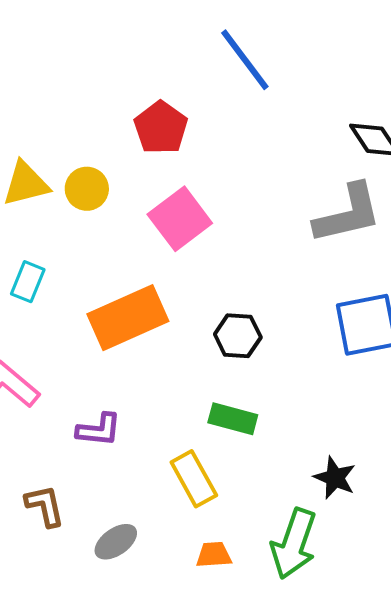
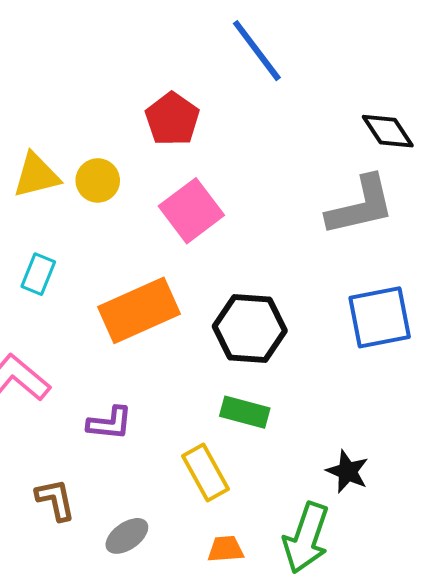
black hexagon: (238, 336) -> (250, 329), size x1.5

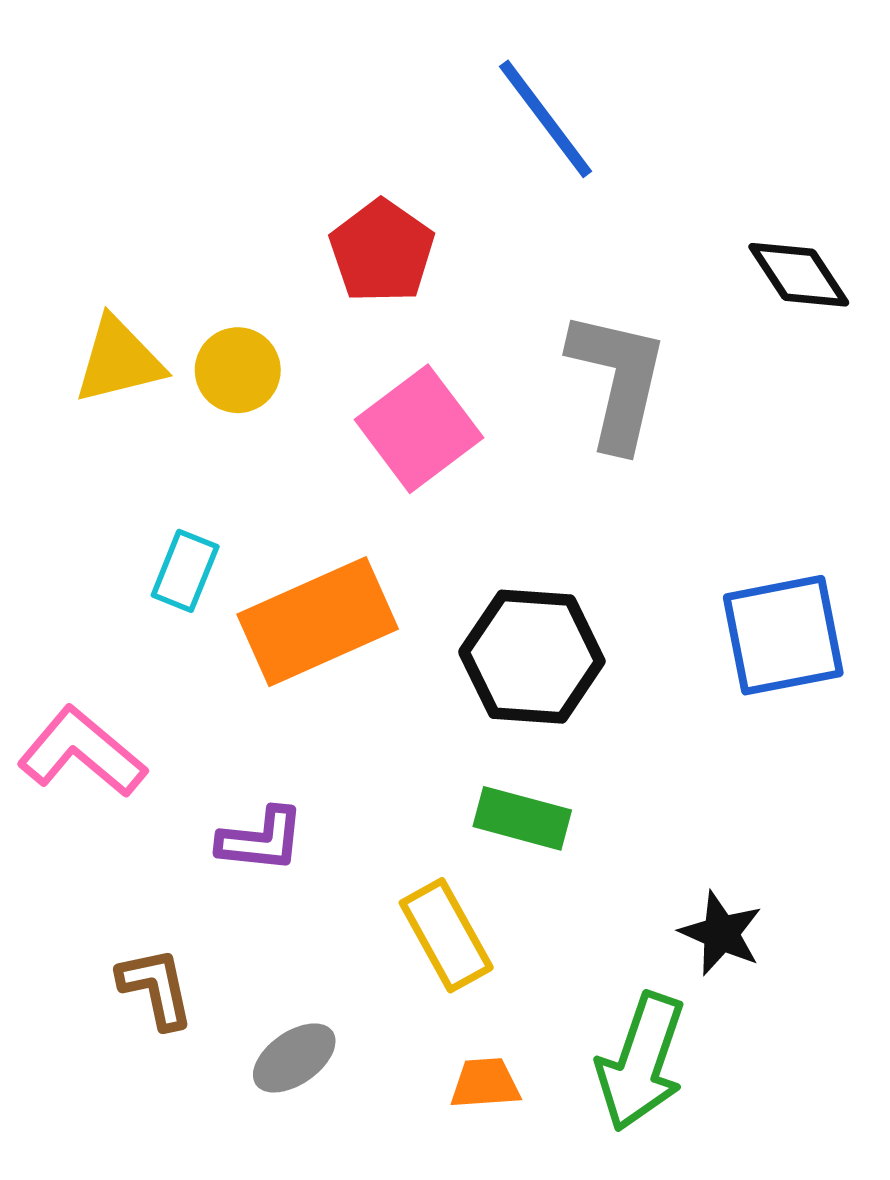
gray L-shape: (361, 206) -> (618, 380), moved, turned -64
cyan rectangle: (38, 274) -> (185, 571), moved

